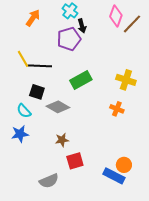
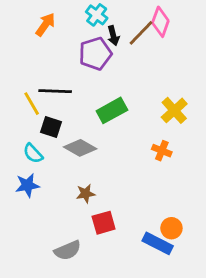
brown line: (132, 24) -> (141, 33), moved
yellow line: (23, 59) -> (32, 104), moved
yellow cross: (126, 80) -> (174, 110), turned 30

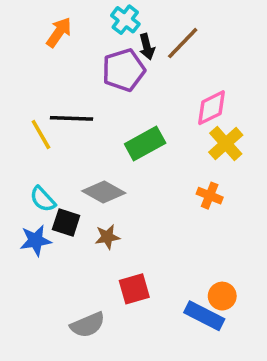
pink diamond: (160, 22) -> (211, 108), moved, turned 44
black square: (51, 127) -> (66, 222), moved
brown star: (86, 194) -> (107, 237), moved

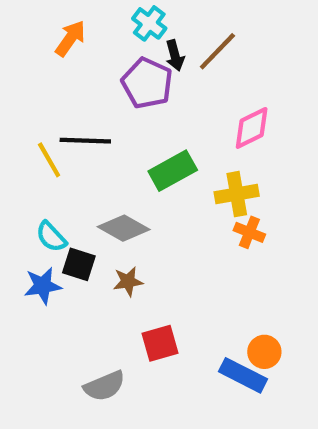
purple pentagon: (124, 70) -> (147, 83), turned -30
yellow cross: (226, 144) -> (237, 194), moved, turned 32

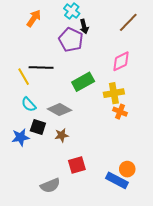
brown line: (217, 51) -> (128, 22), moved
cyan semicircle: (51, 237) -> (29, 104), moved

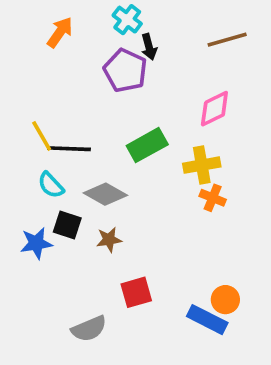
brown line: (128, 22) -> (227, 40), turned 30
black line: (41, 67) -> (69, 149), moved

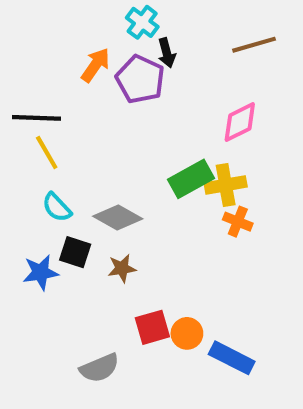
orange arrow: (60, 32) -> (95, 65), moved
green rectangle: (147, 145) -> (191, 179), moved
black line: (69, 149) -> (36, 118), moved
orange circle: (225, 300) -> (187, 333), moved

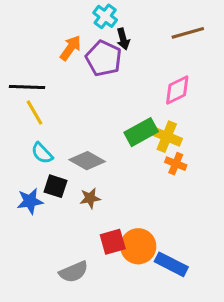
yellow cross: (226, 185) -> (167, 137), turned 32
orange circle: (187, 333) -> (138, 246), size x1.5

